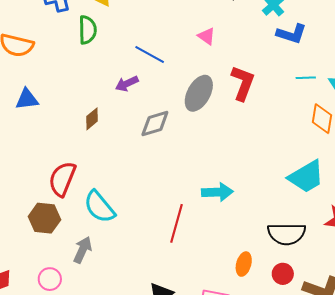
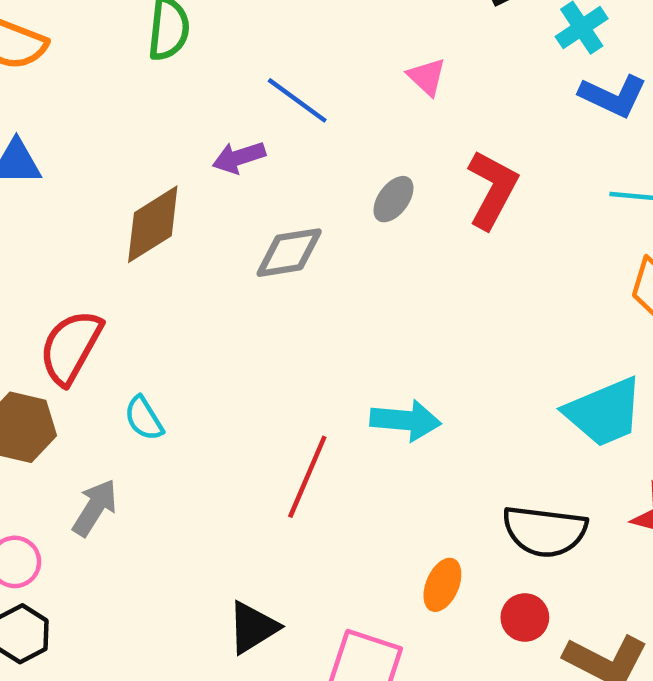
gray ellipse: (199, 93) -> (393, 199), size x0.6
brown diamond: (92, 119) -> (153, 224), size x1.6
cyan semicircle: (99, 207) -> (144, 418), size x0.6

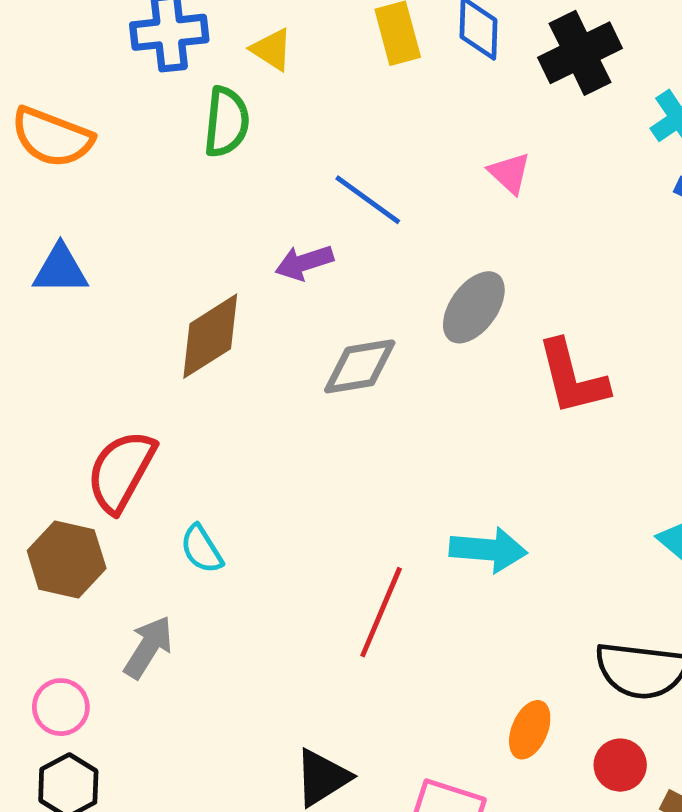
red L-shape: (492, 189) -> (572, 378), moved, turned 138
gray ellipse: (393, 199) -> (474, 307), size x1.4

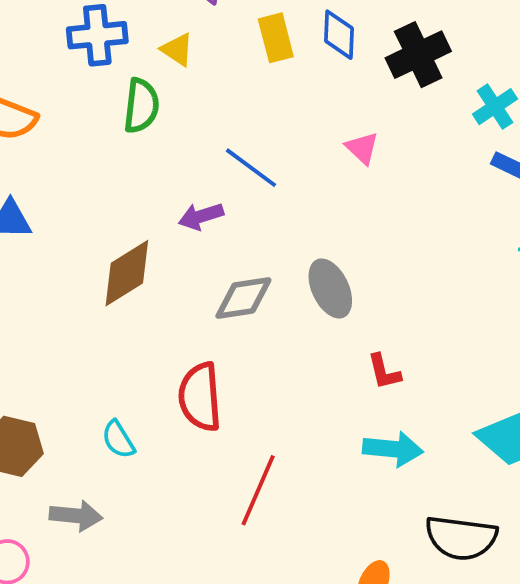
gray ellipse: (474, 307) -> (330, 288), moved, turned -62
red L-shape: (572, 378) -> (384, 372), moved, size x0.6
red semicircle: (121, 471) -> (200, 397), moved, turned -34
cyan arrow: (488, 550) -> (393, 449), moved
gray arrow: (148, 647) -> (76, 516), turned 63

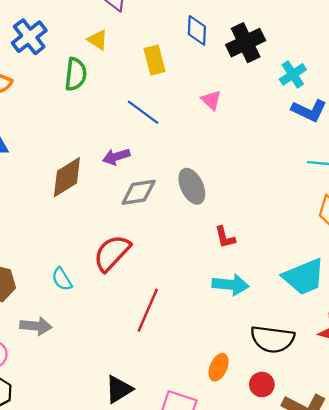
blue cross: (97, 35) -> (29, 37), moved, turned -32
yellow rectangle: (276, 38) -> (155, 60), moved
purple arrow: (201, 216) -> (116, 157), moved
red semicircle: (200, 397) -> (112, 253), turned 48

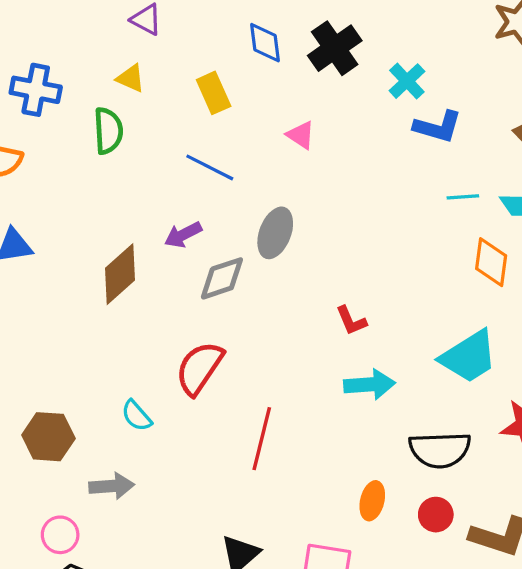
blue cross: (29, 37) -> (36, 90), turned -32
gray ellipse: (192, 186) -> (275, 233), moved, turned 56

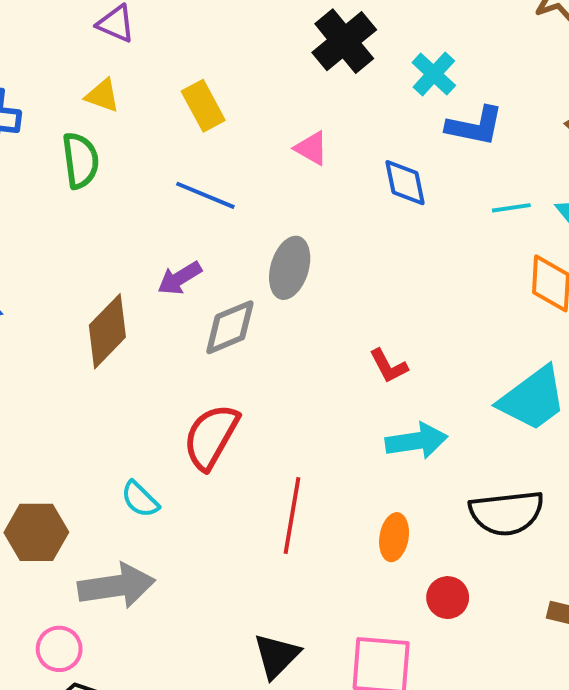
blue diamond: (265, 43) -> (405, 183), moved
gray arrow: (112, 486) -> (116, 586), size x1.4
orange ellipse: (372, 501) -> (394, 537), moved
red circle: (436, 515) -> (448, 598), moved

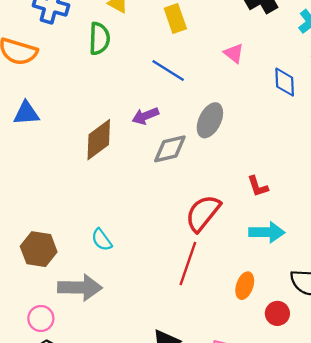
red semicircle: (211, 437) -> (203, 213), moved
red circle: (448, 598) -> (277, 313), moved

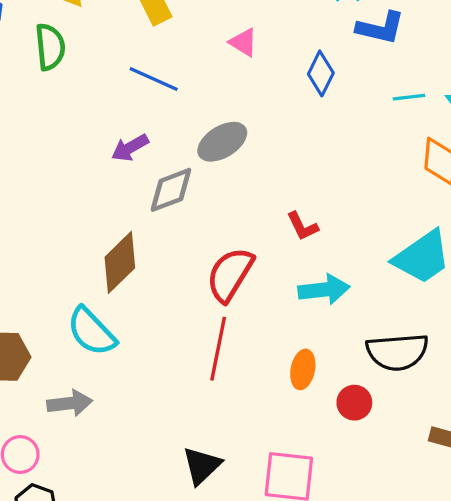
blue diamond: (285, 82) -> (321, 73), turned 36
gray ellipse: (210, 120) -> (222, 142), turned 40
brown diamond: (99, 140) -> (120, 262), moved
cyan semicircle: (102, 240) -> (91, 331), size x1.6
gray arrow: (80, 288) -> (70, 403), size x0.7

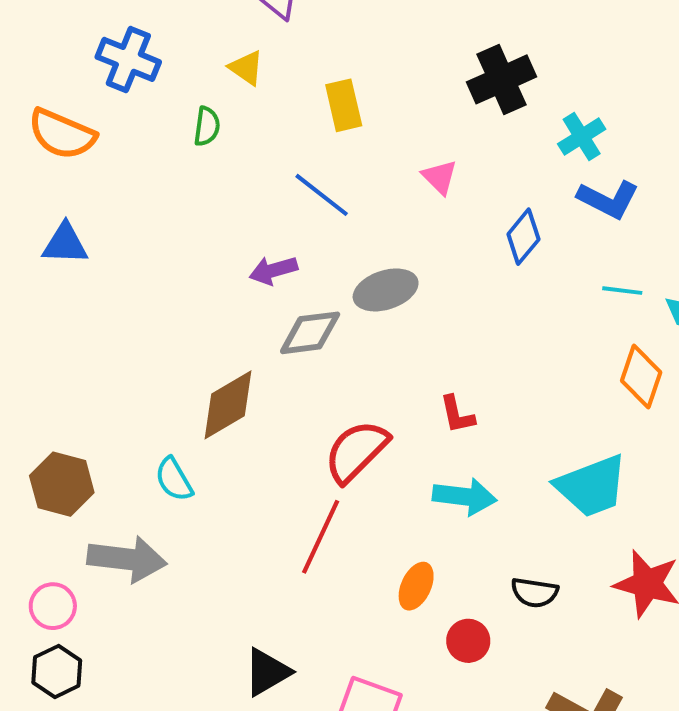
green semicircle: (50, 47) -> (207, 126), size x0.7
cyan semicircle: (91, 331) -> (174, 479), size x0.7
black semicircle: (397, 352) -> (534, 593), size x0.6
gray arrow: (70, 403) -> (127, 559), size x1.4

